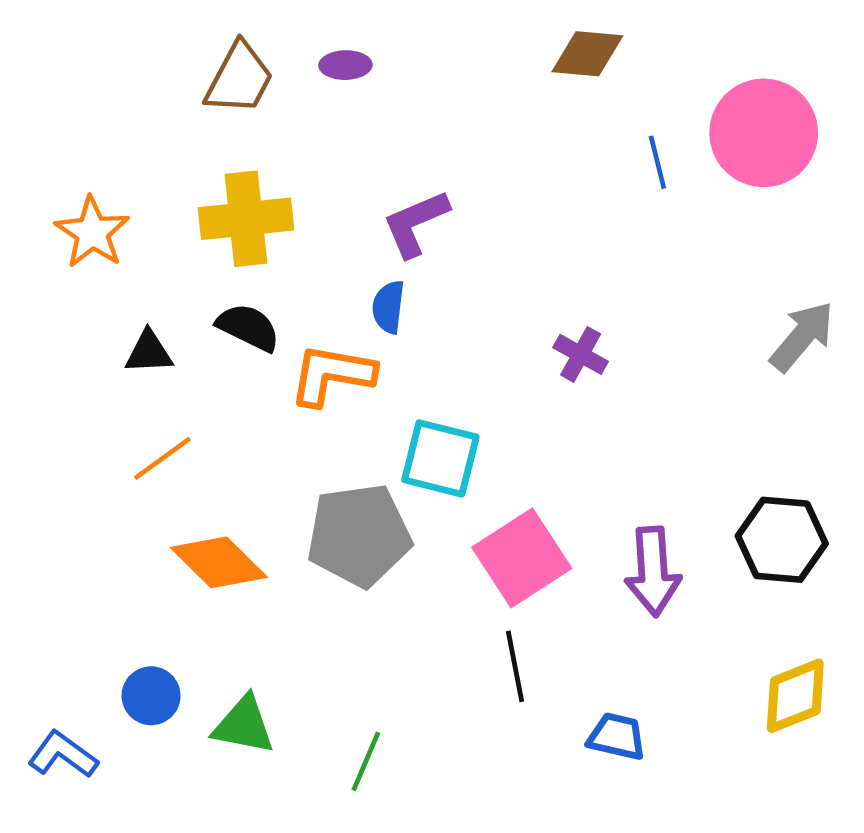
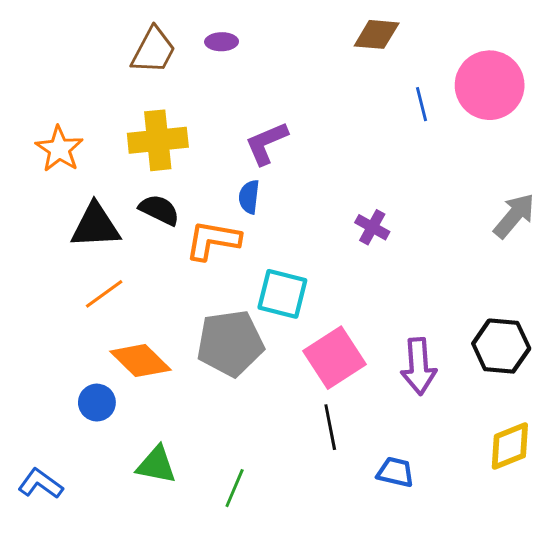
black triangle: (149, 352) -> (95, 226), size x1.6
blue circle: (151, 696) -> (97, 403), moved

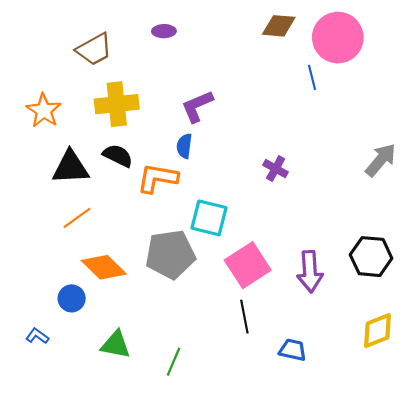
brown trapezoid: (153, 50) -> (94, 49), moved, turned 33
pink circle: (490, 85) -> (338, 38), moved
blue L-shape: (40, 484) -> (37, 336), moved, size x0.7

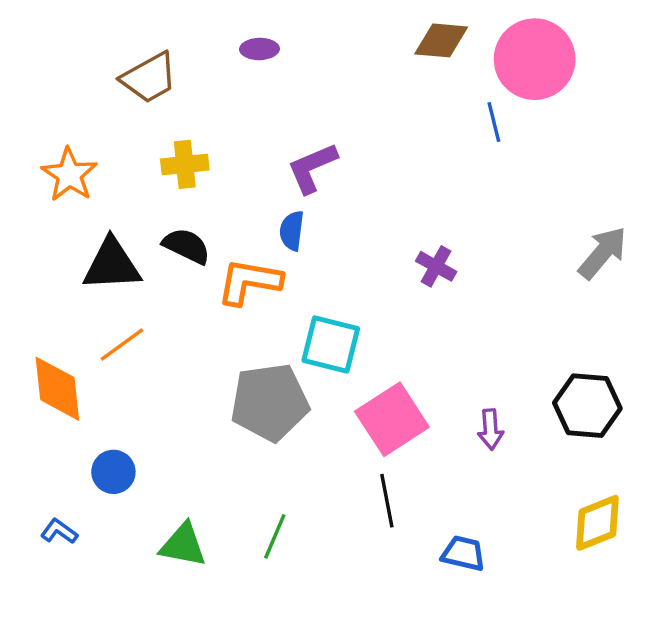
yellow cross: (117, 104) -> (185, 164), size x0.7
orange diamond: (104, 267) -> (57, 389), moved, turned 39
purple arrow: (310, 272) -> (490, 429), size x0.6
green line: (174, 362) -> (275, 536), moved

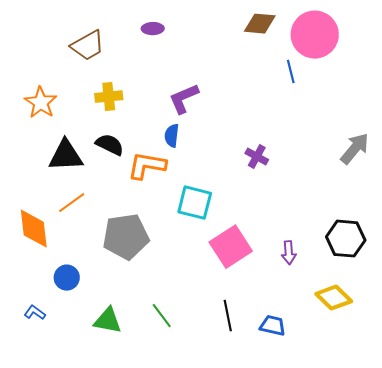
gray pentagon: (270, 402) -> (126, 237), moved
black line: (387, 501) -> (228, 316), moved
yellow diamond: (597, 523) -> (334, 298), moved, turned 66
green line: (275, 536) -> (162, 316), turned -60

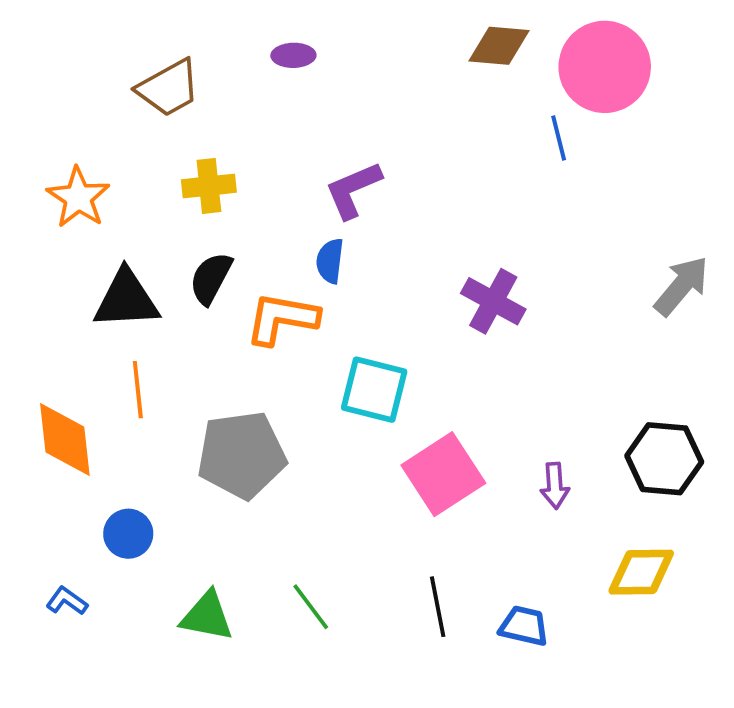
black semicircle: (110, 145) -> (211, 278), turned -88
purple cross: (257, 157) -> (493, 301), size x1.4
orange line: (72, 203) -> (138, 390), turned -60
yellow diamond: (334, 298) -> (641, 572), turned -45

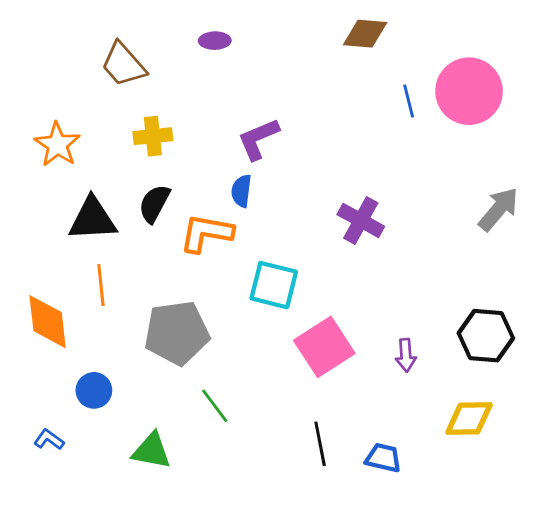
pink circle: (605, 67) -> (469, 91), moved
brown trapezoid: (169, 88) -> (123, 64), turned 78
green line: (311, 607) -> (215, 406), moved

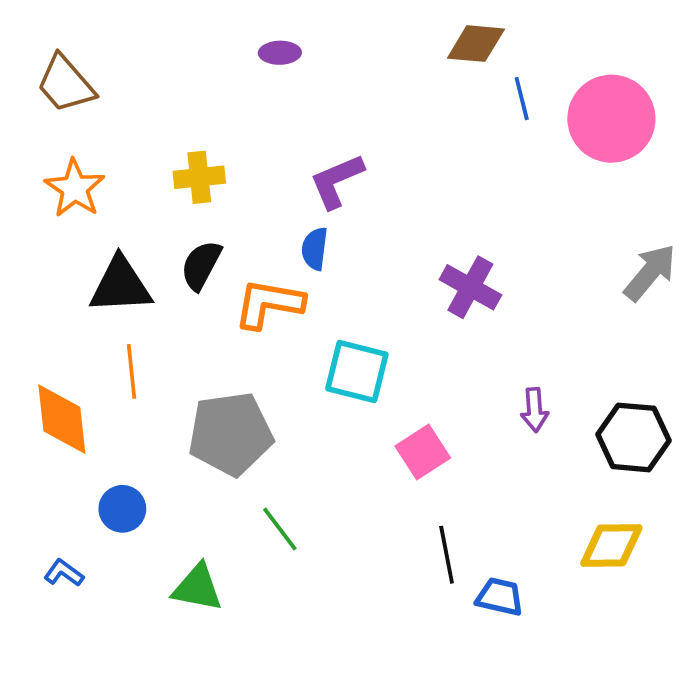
brown trapezoid: (123, 64) -> (66, 84), moved
blue line: (409, 101) -> (522, 99), moved
pink square: (324, 347) -> (423, 452), size x0.7
purple arrow: (406, 355) -> (534, 410), moved
black line: (320, 444) -> (447, 555), moved

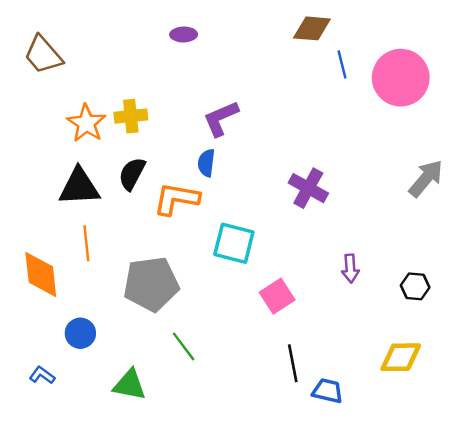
orange star: (75, 188) -> (86, 123), moved
black hexagon: (633, 437) -> (415, 286), size x0.6

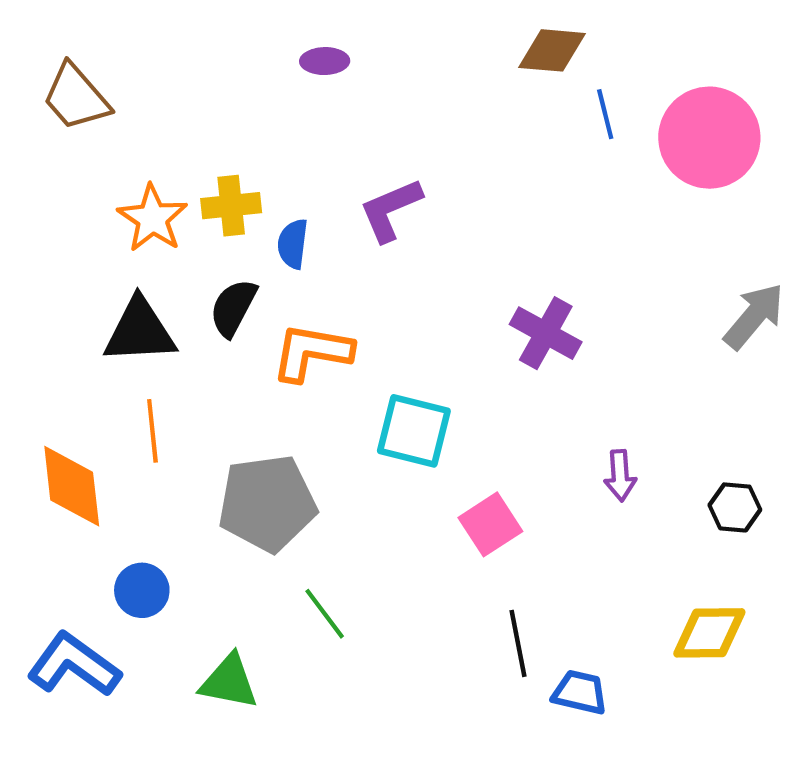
blue semicircle: (206, 163) -> (293, 244), moved
blue L-shape: (42, 375) -> (74, 665), size x2.0

